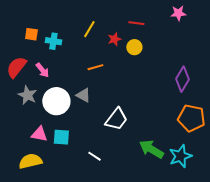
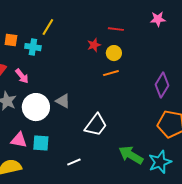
yellow line: (89, 29) -> (48, 27), moved
orange line: (95, 67) -> (111, 73), moved
white line: (94, 156) -> (74, 162), turned -56

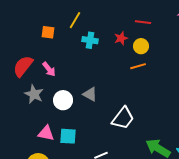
orange square: (11, 40) -> (48, 32), moved
cyan cross: (33, 47) -> (90, 40), moved
white circle: (36, 107) -> (63, 100), size x0.7

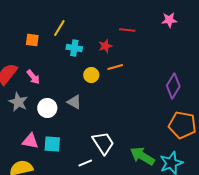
yellow circle: (141, 46) -> (91, 75), moved
orange line: (138, 66) -> (115, 67), moved
white trapezoid: (123, 118) -> (103, 143), moved, turned -70

